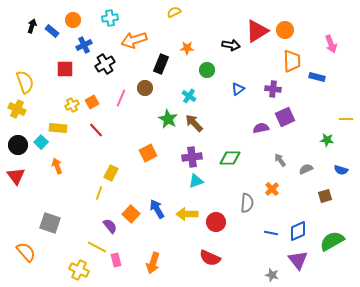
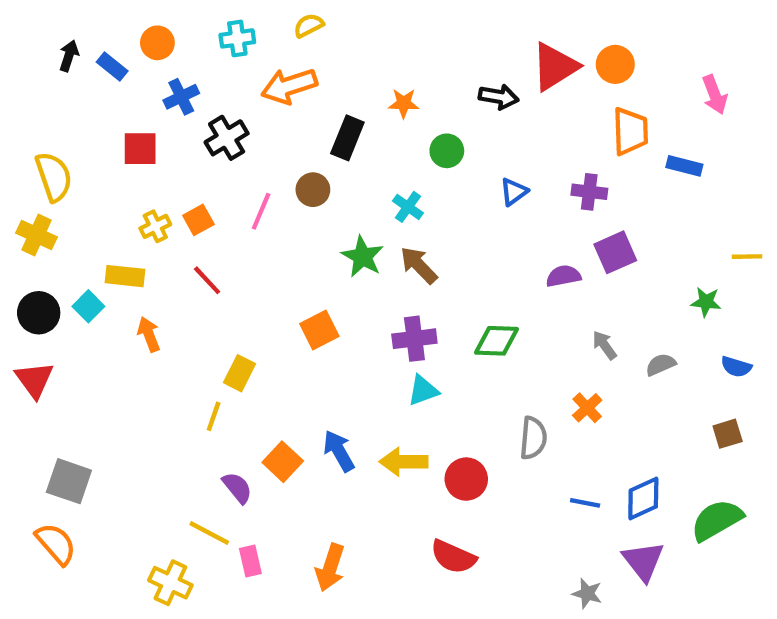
yellow semicircle: (174, 12) -> (309, 26), moved
orange arrow: (57, 166) -> (149, 334), moved
brown square: (325, 196) -> (728, 434), moved
gray square: (50, 223) -> (69, 481), moved

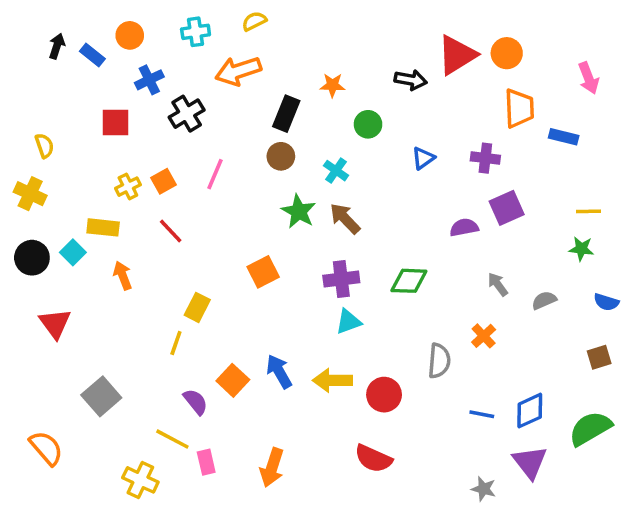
yellow semicircle: (54, 177) -> (44, 146), size x0.6
brown circle: (313, 190) -> (281, 156), moved
yellow line: (747, 257) -> (589, 211), moved
red triangle: (34, 380) -> (55, 323), moved
gray square: (69, 481) -> (101, 396), moved, turned 30

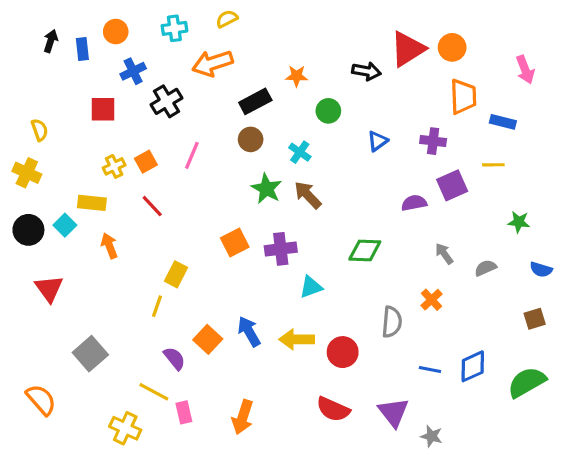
blue rectangle: (92, 55) -> (82, 49), turned 45
black rectangle: (286, 114) -> (255, 101), turned 40
yellow line: (589, 211) -> (493, 165), moved
purple cross: (341, 279) -> (281, 249), moved
purple triangle: (530, 462) -> (393, 412), moved

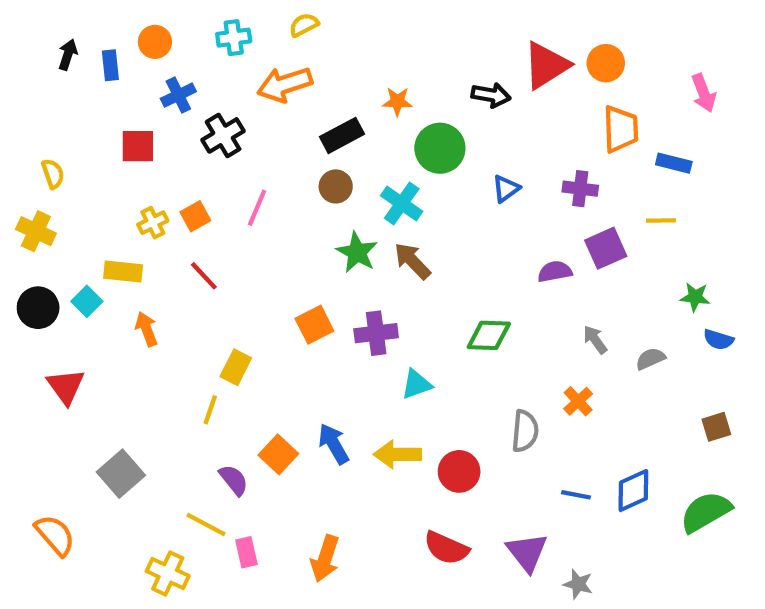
green circle: (328, 111) -> (440, 148), size x1.5
cyan cross: (300, 152) -> (402, 203), size x1.4
blue semicircle: (541, 270) -> (718, 340), moved

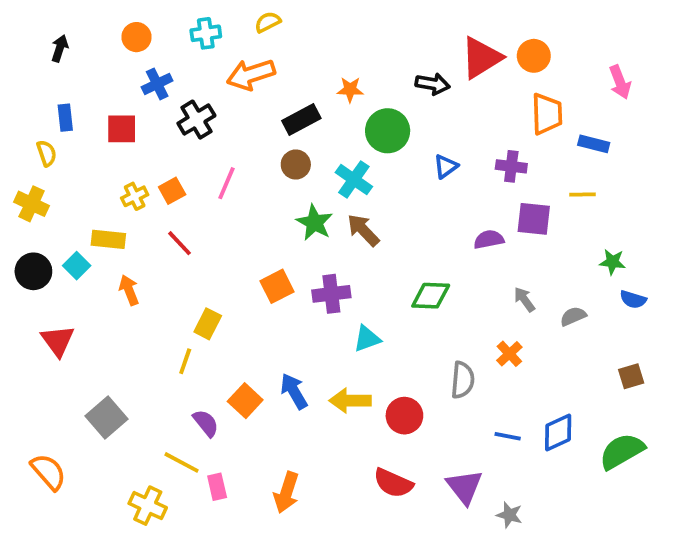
blue rectangle: (110, 65) -> (65, 118), moved
purple square: (606, 248) -> (534, 219), turned 30

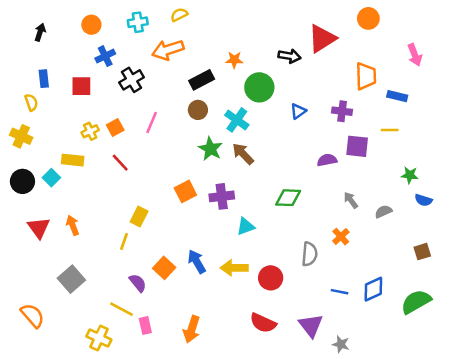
orange circle: (534, 56) -> (368, 18), moved
orange arrow: (129, 290) -> (73, 225), moved

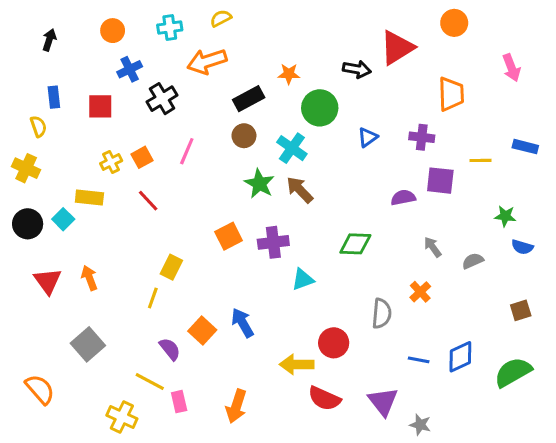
blue rectangle: (397, 96) -> (525, 147), moved
yellow arrow: (234, 268) -> (297, 364), moved

